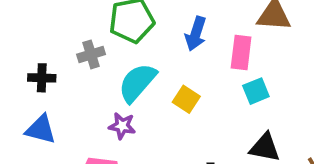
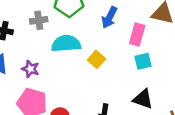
cyan semicircle: (137, 83) -> (66, 44), turned 36
purple star: (122, 126) -> (30, 69), moved

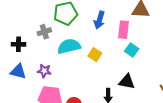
cyan square: (143, 61) -> (132, 50), turned -32
black triangle: (143, 99) -> (127, 82), moved

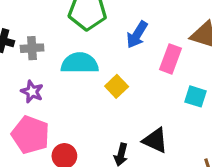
gray cross: (44, 32) -> (32, 48), moved
cyan square: (132, 50) -> (196, 96), moved, turned -32

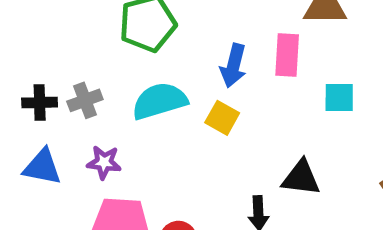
blue arrow: (137, 35) -> (233, 66), moved

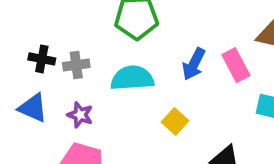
pink rectangle: (287, 55) -> (236, 65), turned -44
yellow square: (222, 118) -> (175, 121), moved

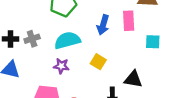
pink rectangle: (236, 65) -> (129, 21), turned 36
purple star: (80, 115) -> (61, 66), moved

